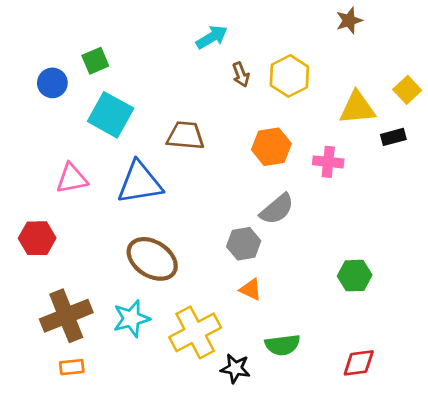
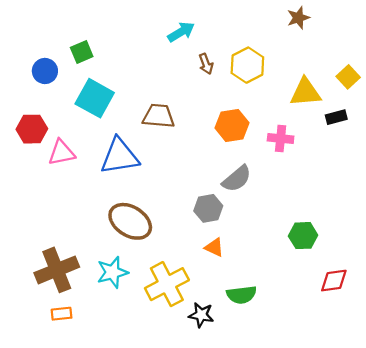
red hexagon: (37, 238) -> (32, 129), moved
red diamond: (359, 363) -> (334, 281), moved

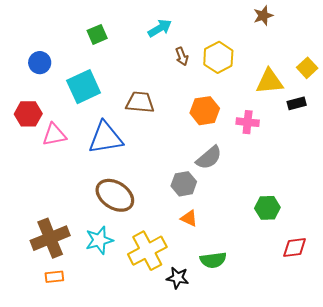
green square: (82, 52) -> (97, 34), moved
cyan square: (95, 98) -> (84, 87), turned 36

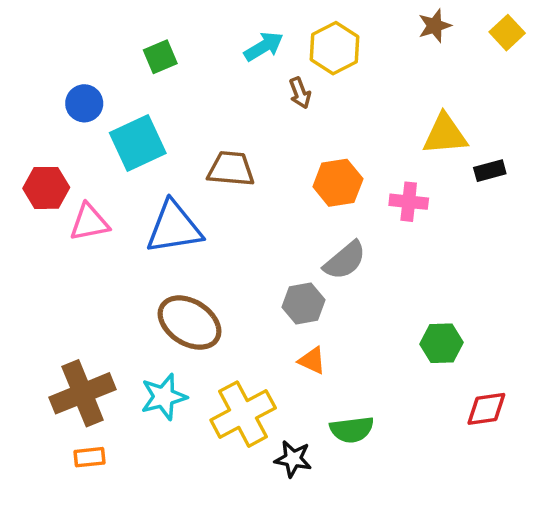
yellow hexagon: (218, 57) -> (335, 48), moved
blue circle: (40, 63) -> (84, 103), moved
yellow square: (307, 68) -> (507, 33), moved

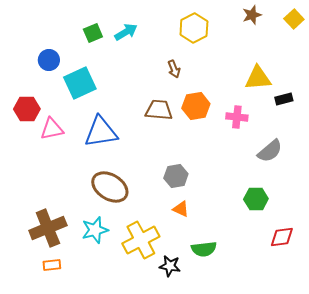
cyan arrow: (264, 46) -> (126, 32), moved
brown arrow: (300, 93) -> (174, 69), moved
brown trapezoid: (231, 169) -> (159, 110), moved
gray semicircle: (345, 260) -> (270, 151), moved

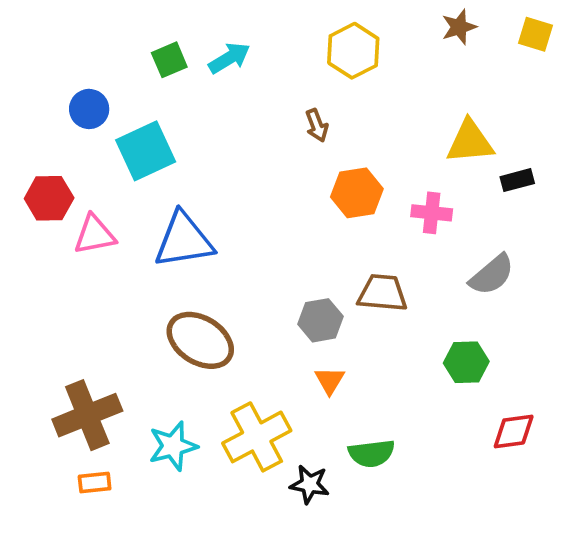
yellow square: (294, 19) -> (535, 34), turned -30
brown trapezoid: (159, 110) -> (382, 293), moved
orange triangle: (181, 209) -> (330, 380), turned 36
cyan star: (95, 230) -> (173, 446), moved

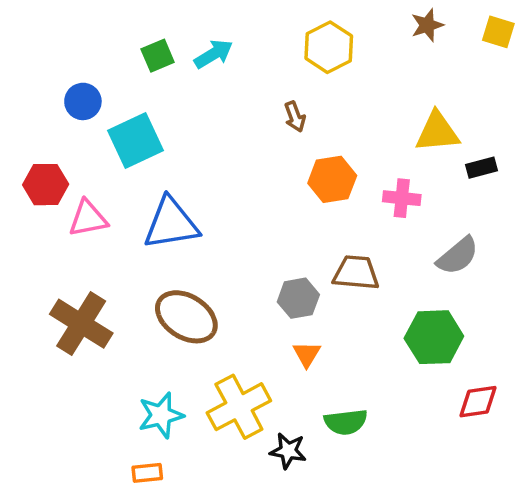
green hexagon: (466, 362) -> (434, 337), size x1.4
brown cross: (87, 415) -> (81, 324), moved, turned -36
orange rectangle: (95, 482) -> (147, 473), moved

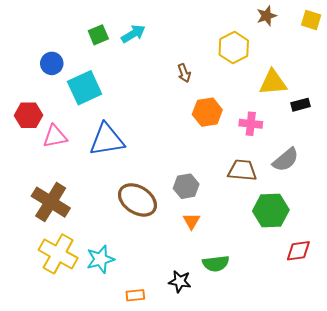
yellow hexagon: (329, 47) -> (234, 48), moved
brown trapezoid: (356, 273) -> (242, 170), moved
brown ellipse: (186, 317) -> (137, 200), moved
yellow cross: (239, 407) -> (58, 254), moved, turned -33
orange rectangle: (147, 473) -> (135, 295), moved

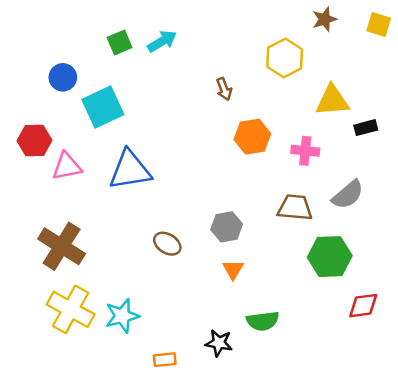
brown ellipse: (137, 200) -> (167, 244), size x0.6

